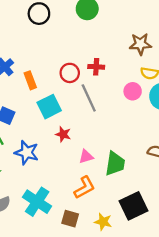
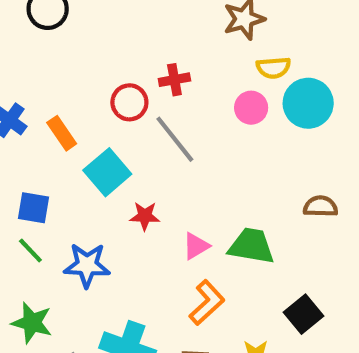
green trapezoid: (115, 164) -> (251, 246), turned -75
black square: (133, 206) -> (303, 314), size x0.7

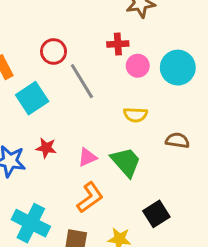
yellow semicircle: (273, 68) -> (135, 115), moved
red cross: (174, 80) -> (118, 44), moved
red star: (145, 216) -> (46, 148), moved
green trapezoid: (251, 246) -> (126, 162), turned 32

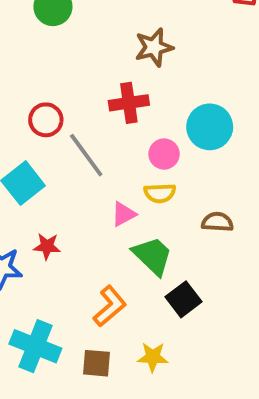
red cross: (118, 44) -> (129, 103), size x1.4
pink circle: (138, 66) -> (164, 154), moved
pink triangle: (87, 157) -> (124, 214), moved
black square: (156, 214) -> (183, 299), moved

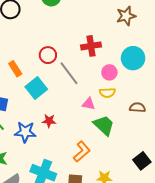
brown star: (154, 47) -> (126, 16), moved
pink triangle: (124, 214) -> (89, 104), turned 40
black square: (183, 299) -> (142, 161), moved

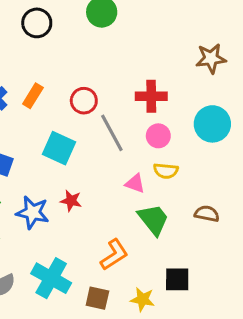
orange rectangle: (15, 69) -> (33, 96), moved, turned 56
pink circle: (109, 72) -> (158, 136), moved
cyan square: (36, 88) -> (59, 148), turned -35
brown semicircle: (137, 108) -> (207, 214), moved
black square: (142, 161) -> (177, 279), moved, turned 30

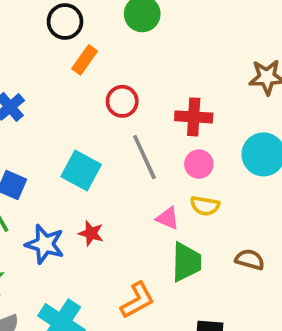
orange rectangle: (33, 96) -> (85, 60), moved
red circle: (84, 101) -> (122, 101), moved
green trapezoid: (153, 219) -> (186, 262), turned 36

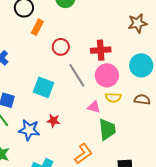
pink circle: (199, 164) -> (107, 75), size x1.5
brown semicircle: (250, 260) -> (142, 99), moved

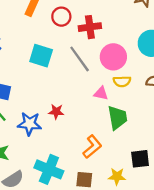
red circle: (61, 47) -> (61, 17), moved
red cross: (101, 50) -> (90, 27), moved
cyan square: (43, 87) -> (41, 56), moved

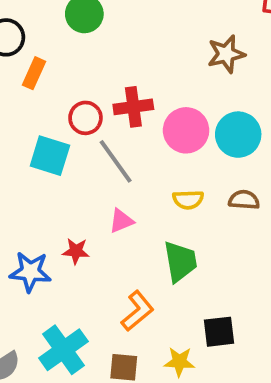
red circle: (61, 17) -> (85, 118), moved
pink circle: (113, 57) -> (186, 130), moved
pink triangle: (101, 93) -> (121, 221), moved, turned -35
cyan cross: (49, 169) -> (63, 350), turned 32

